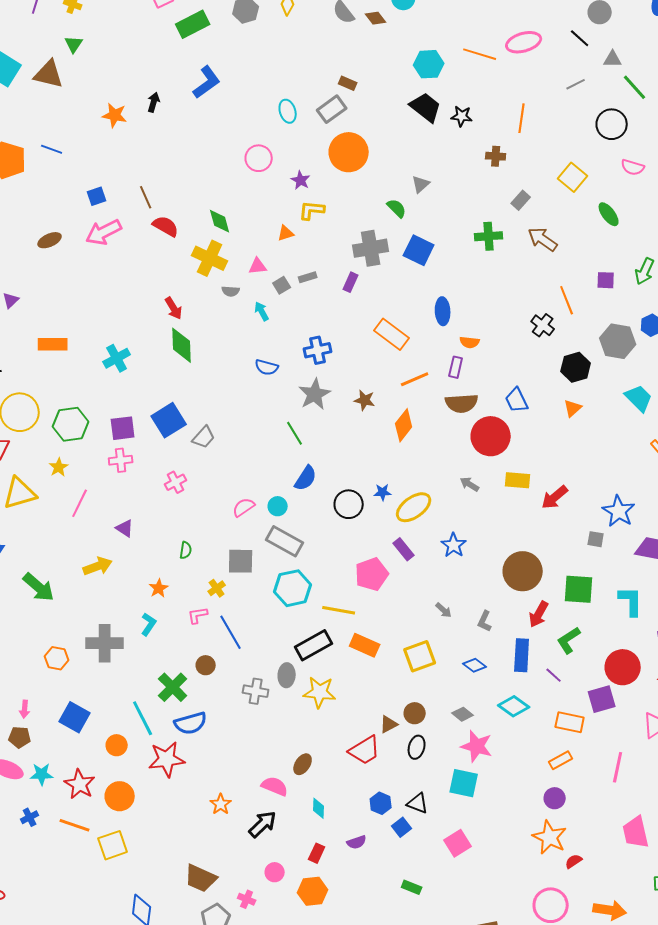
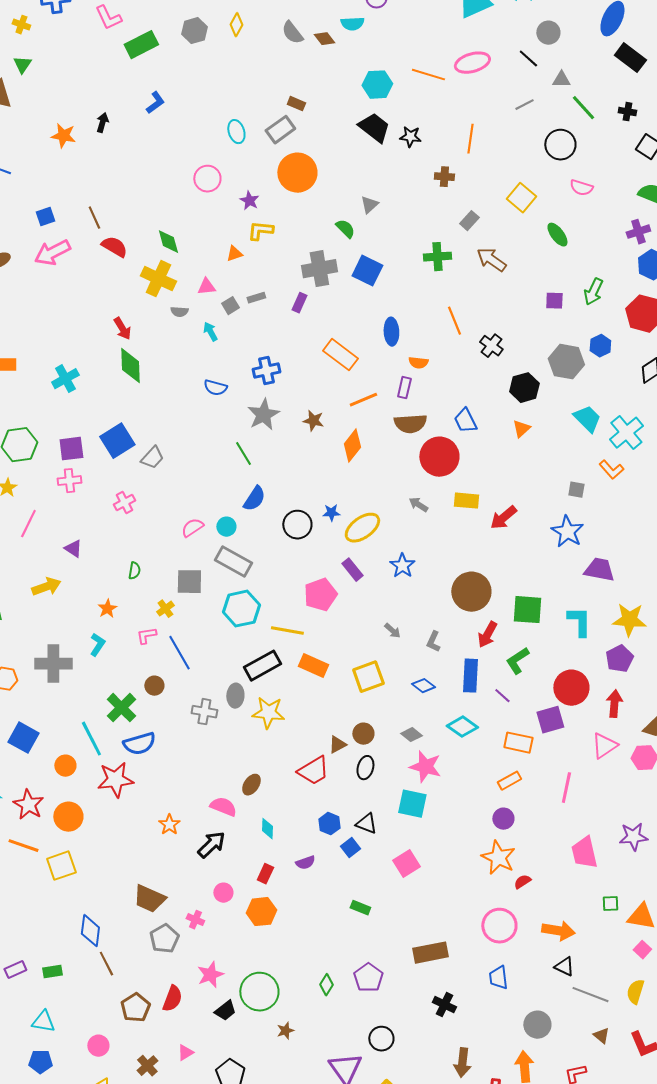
blue L-shape: (207, 82) -> (155, 103), size x0.7
orange line: (567, 300) -> (454, 321), moved
gray square: (596, 539) -> (576, 490), moved

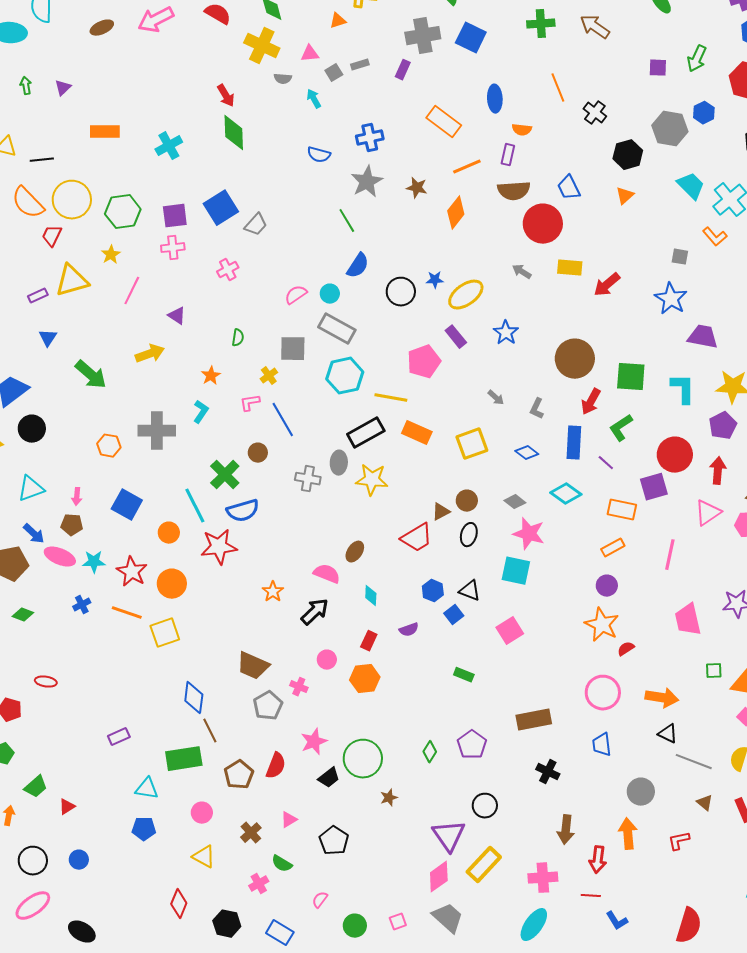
green rectangle: (52, 972) -> (184, 759), moved, size x1.8

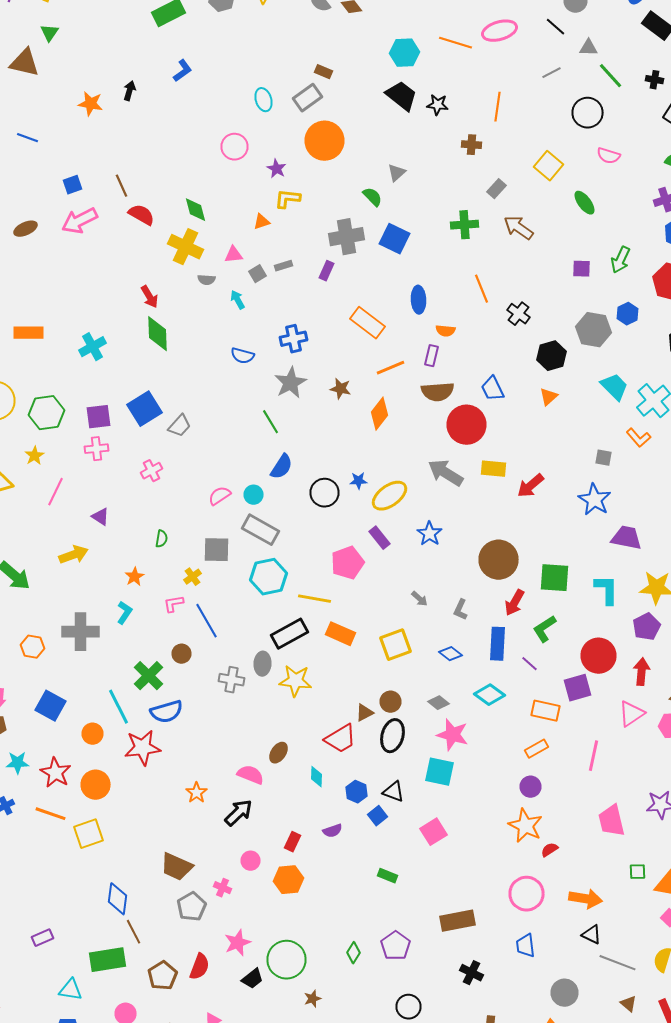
gray arrow: (522, 272) -> (446, 473), size x1.8
black ellipse: (469, 535) -> (392, 736), size x1.4
cyan diamond: (371, 596) -> (316, 777), moved

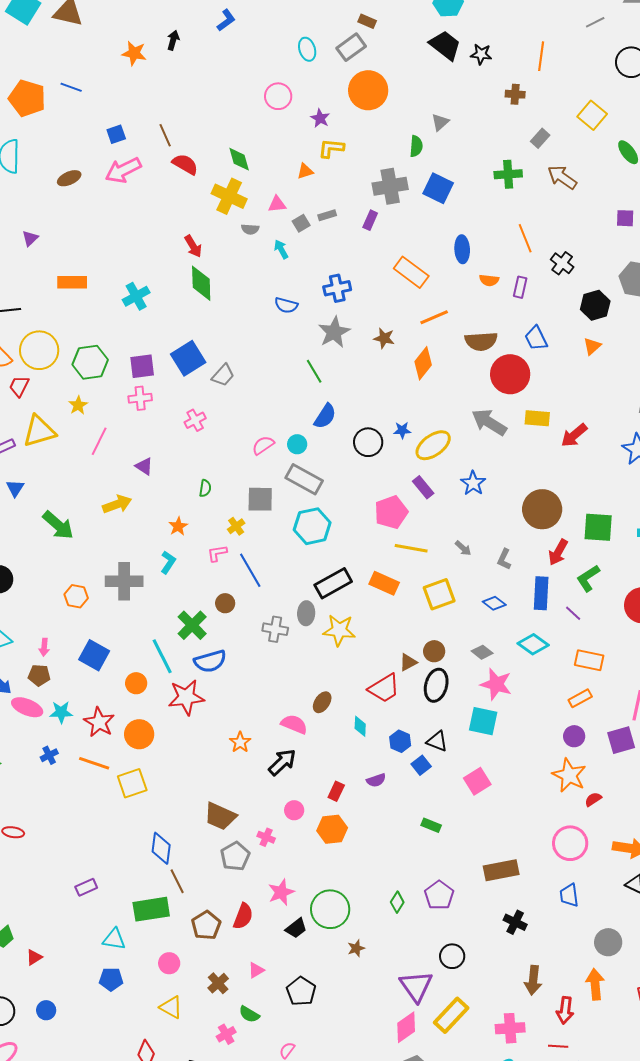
green semicircle: (372, 197) -> (416, 146), turned 50
purple rectangle: (432, 356) -> (520, 287), moved
yellow line: (314, 599) -> (411, 548), moved
purple square: (578, 688) -> (621, 740), moved

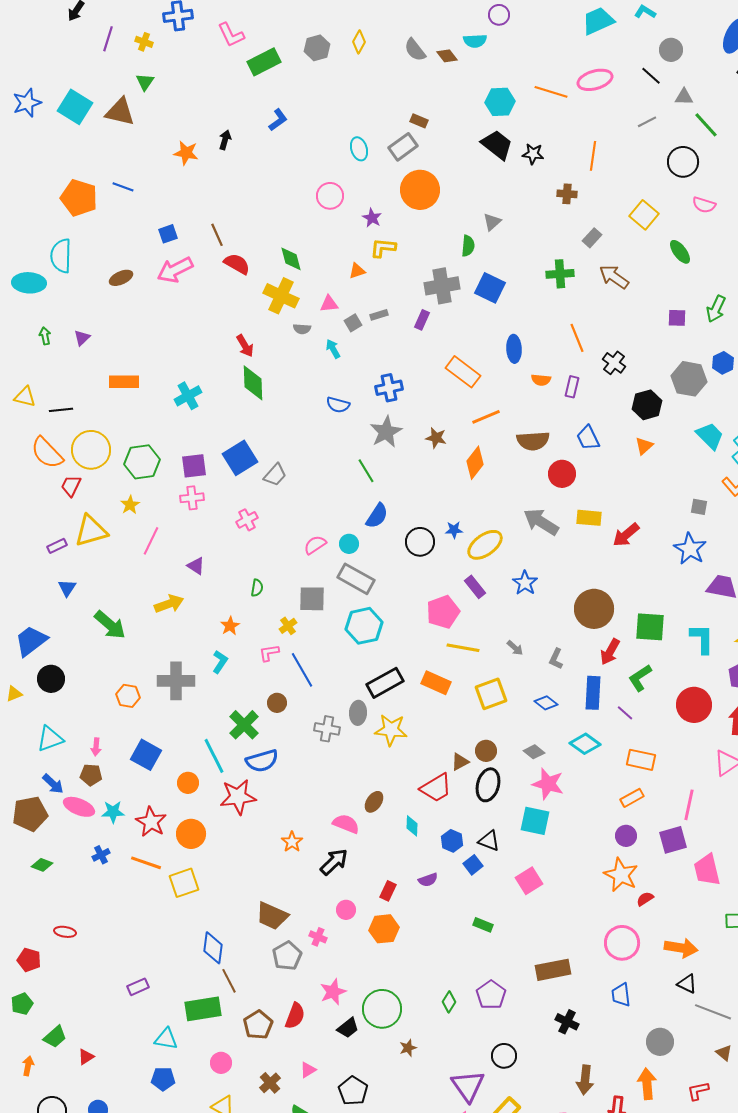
red circle: (510, 374) -> (562, 474), size x0.7

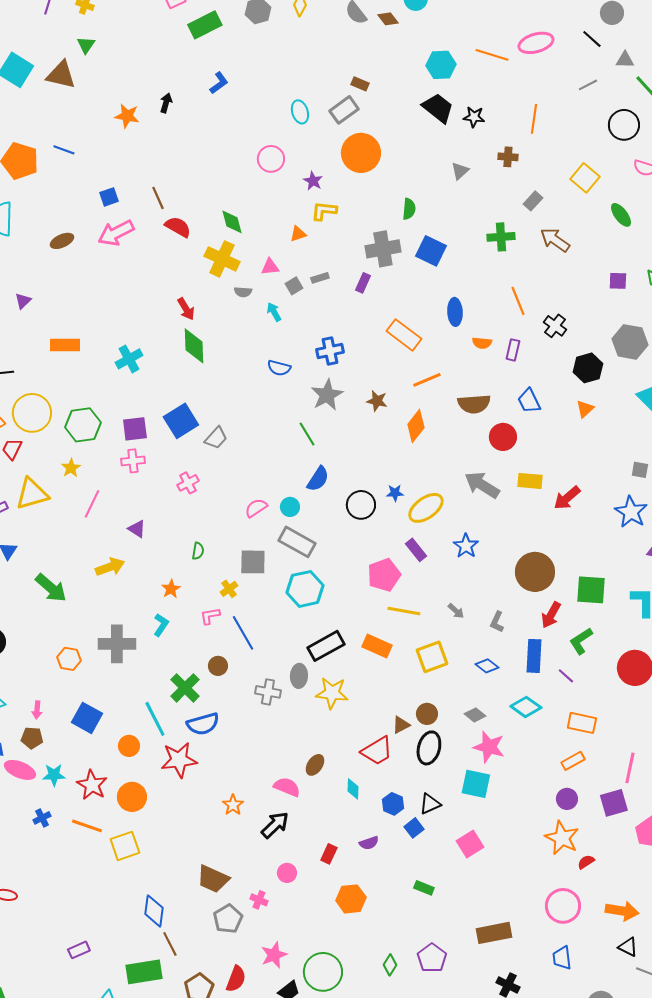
gray triangle: (492, 222) -> (460, 171), moved
black triangle: (489, 841) -> (430, 804), turned -45
orange hexagon: (384, 929) -> (351, 899), moved

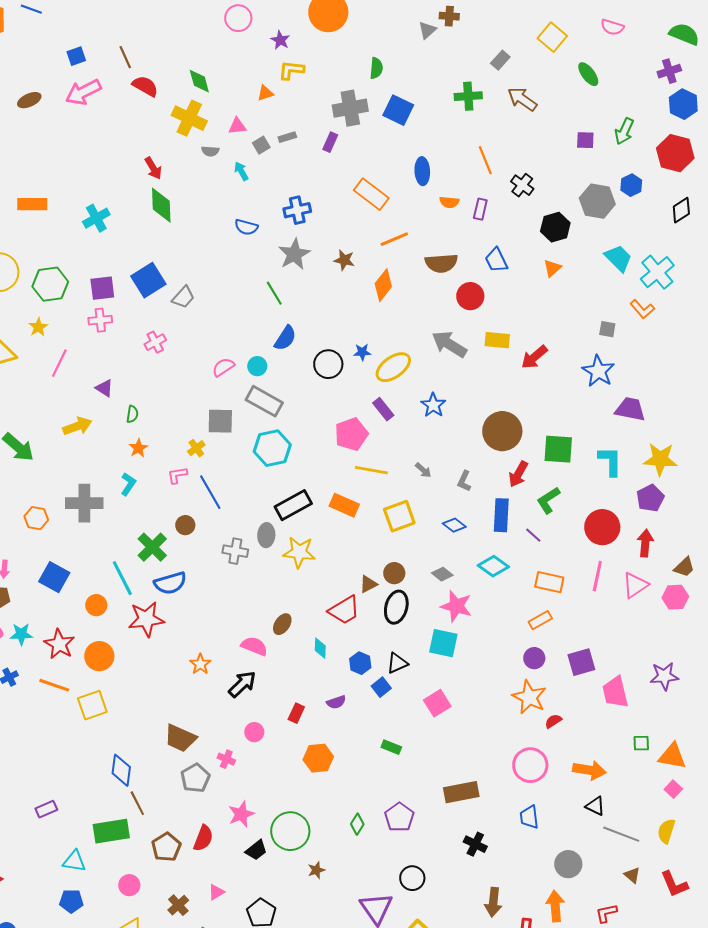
brown cross: (508, 157) -> (449, 16), moved
green semicircle: (198, 551) -> (132, 414), moved
pink line: (630, 768) -> (597, 576), moved

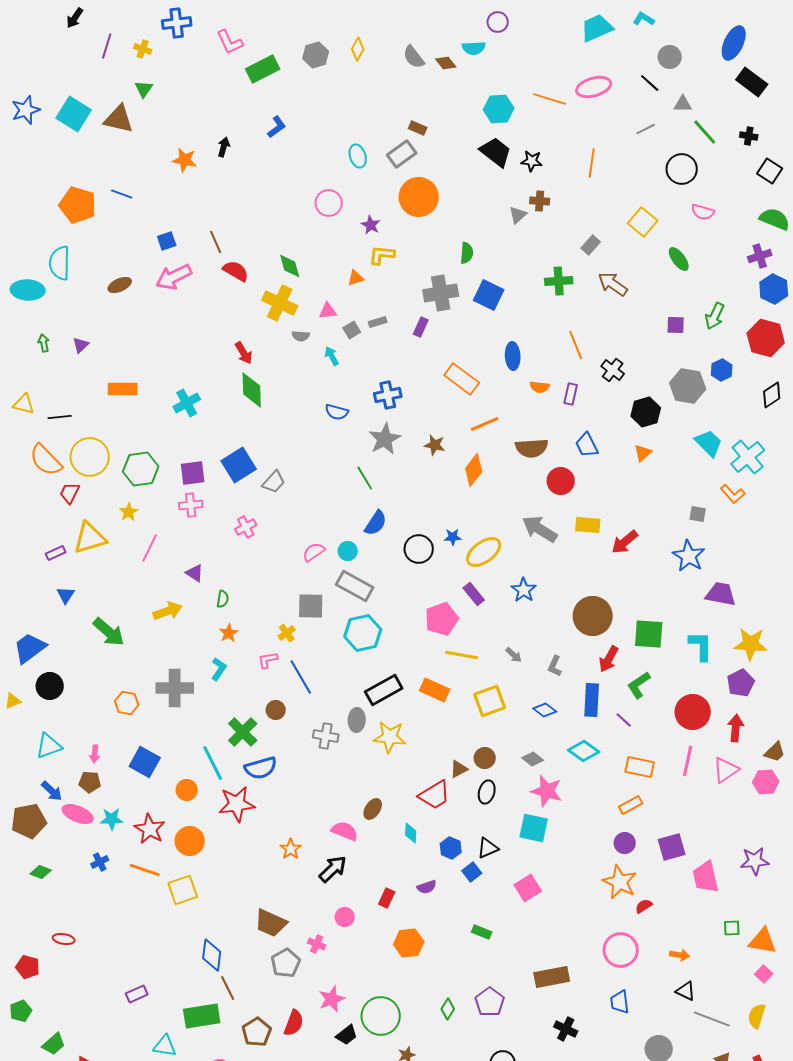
black ellipse: (396, 607) -> (487, 792), size x0.7
orange arrow: (589, 770) -> (680, 955), size x0.6

